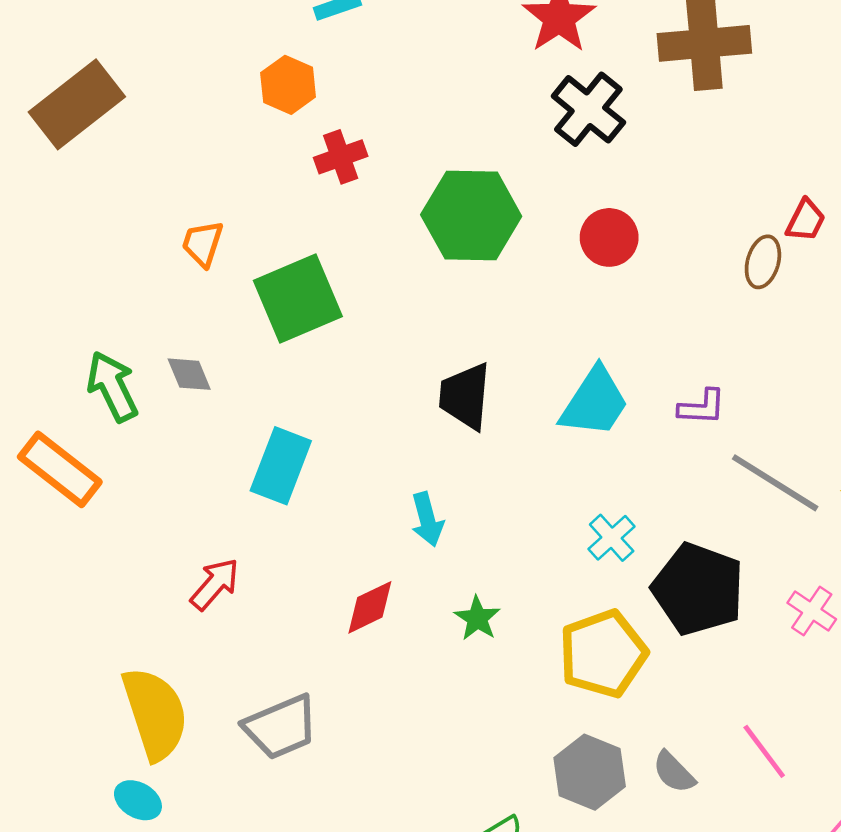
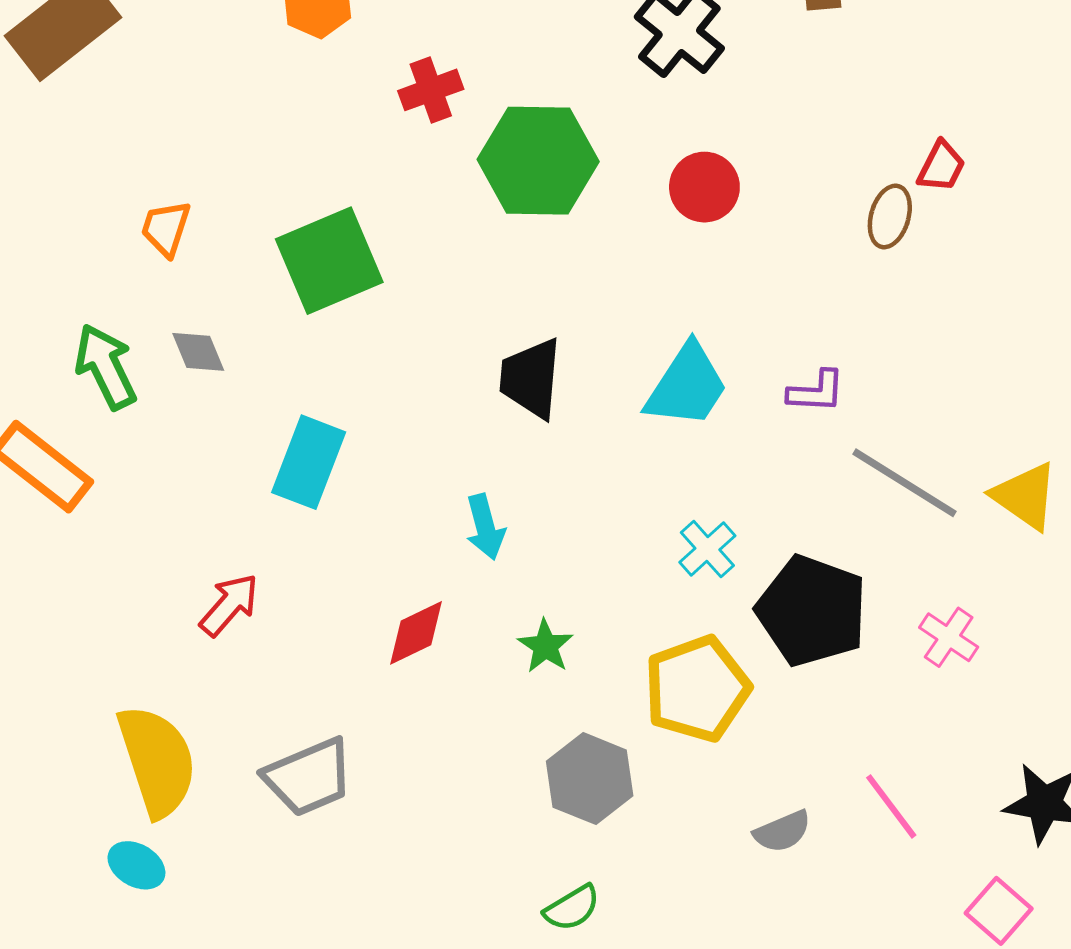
red cross: (341, 157) -> (431, 90), moved
orange trapezoid: (203, 244) -> (166, 228), moved
gray hexagon: (590, 772) -> (590, 779), moved
gray semicircle: (674, 772) -> (782, 831), turned -69

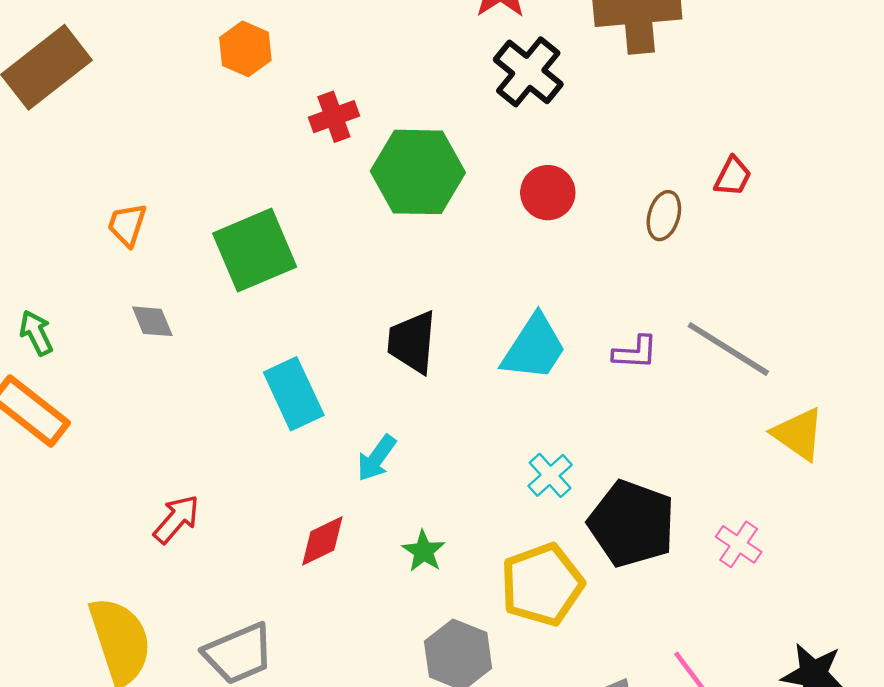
brown ellipse: (890, 216) -> (664, 216), moved
green arrow: (106, 367) -> (36, 333), moved, size x0.7
cyan rectangle: (309, 462) -> (294, 394), moved, turned -46
gray line: (905, 483) -> (728, 349), moved
cyan arrow: (485, 527) -> (376, 458), turned 51

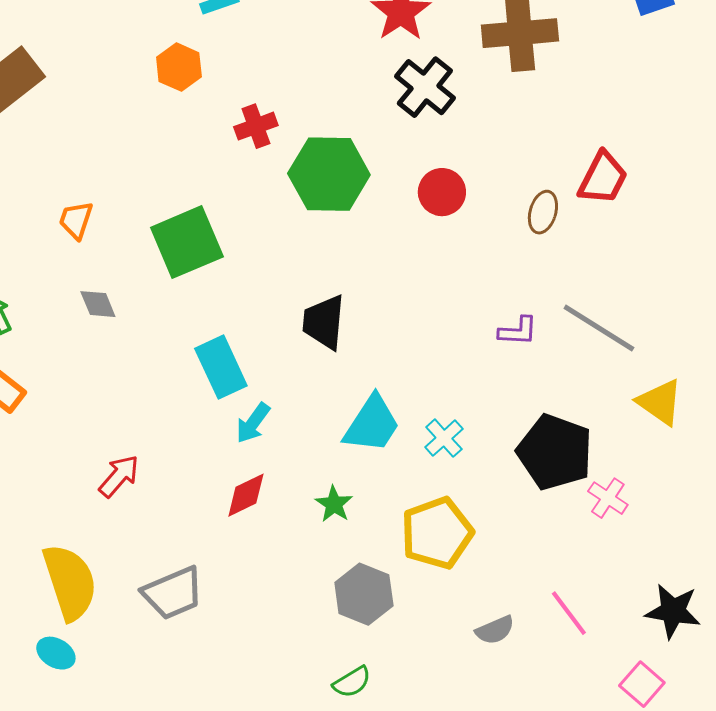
red trapezoid: (733, 176) -> (603, 178), size x1.5
cyan trapezoid: (534, 348) -> (372, 424), moved
cyan arrow: (376, 458) -> (253, 423), moved
black pentagon: (632, 524) -> (555, 452), moved

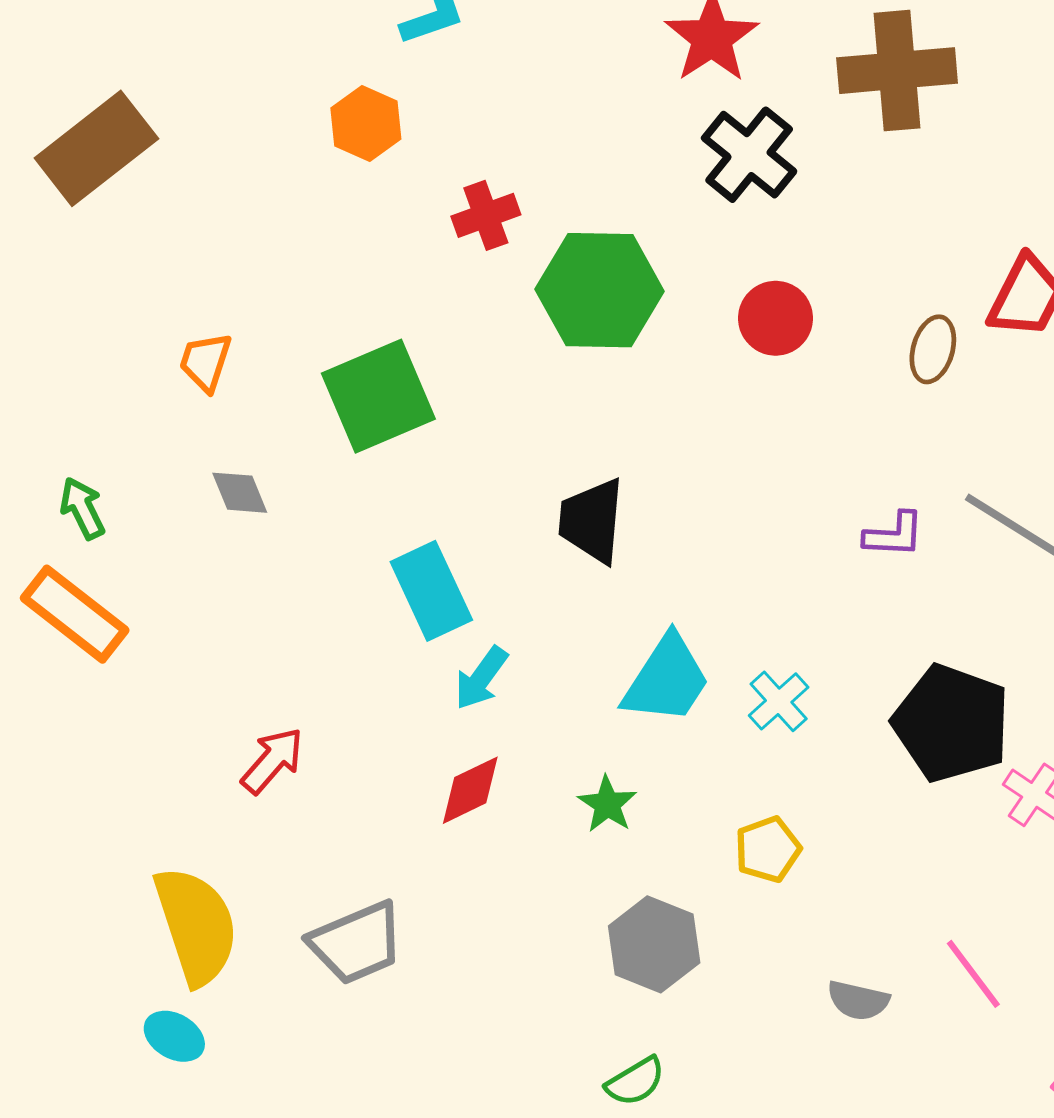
yellow pentagon: (437, 533) -> (768, 849), size x0.6
gray semicircle: (495, 630) -> (858, 1000), turned 36

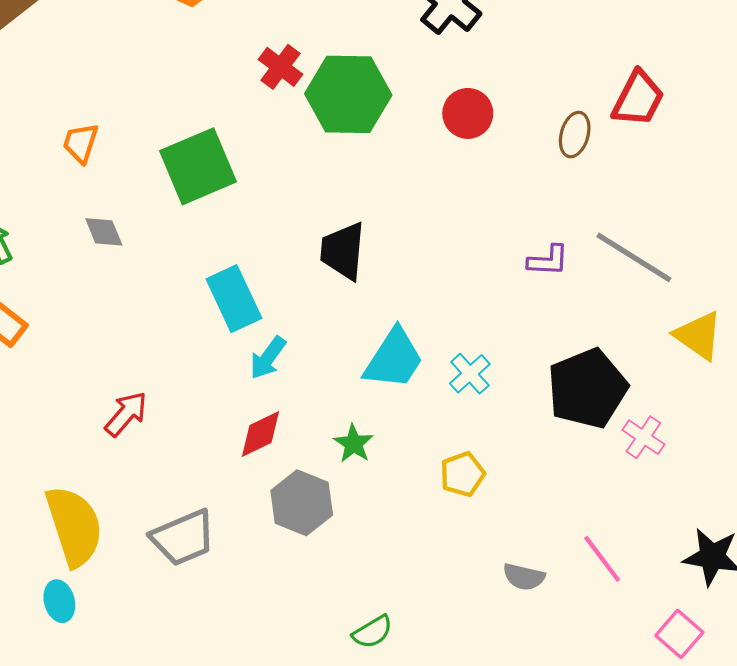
red cross: (486, 215) -> (281, 67), moved, turned -33
black pentagon: (952, 723) -> (587, 389), turned 30
gray hexagon: (654, 944) -> (302, 503), moved
cyan ellipse: (174, 1036) -> (59, 601), turned 45

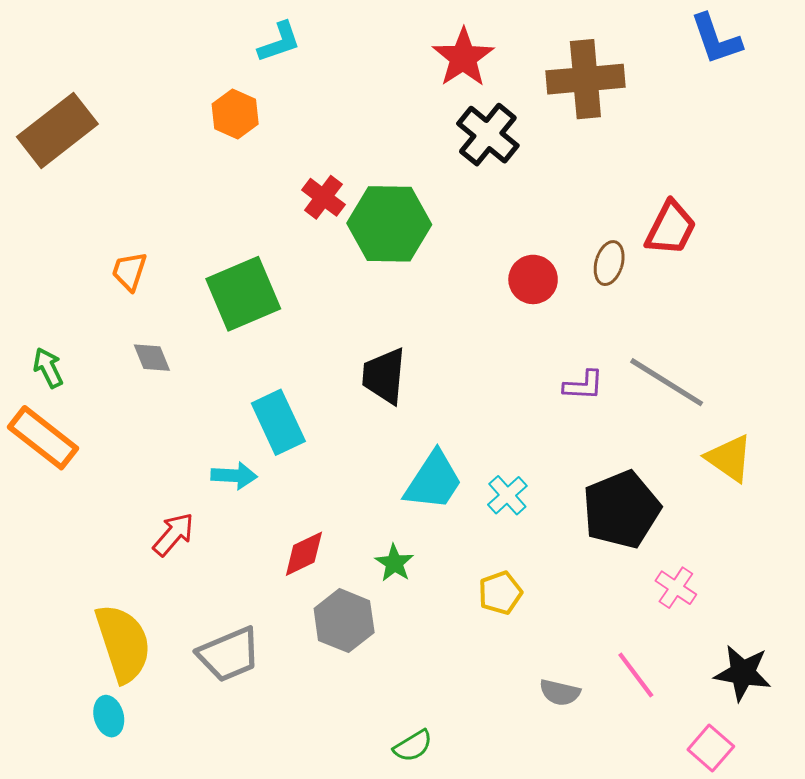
red circle: (468, 113) -> (533, 279), moved
cyan arrow: (268, 358) -> (234, 476), moved, turned -123
pink cross: (643, 437) -> (676, 588), moved

